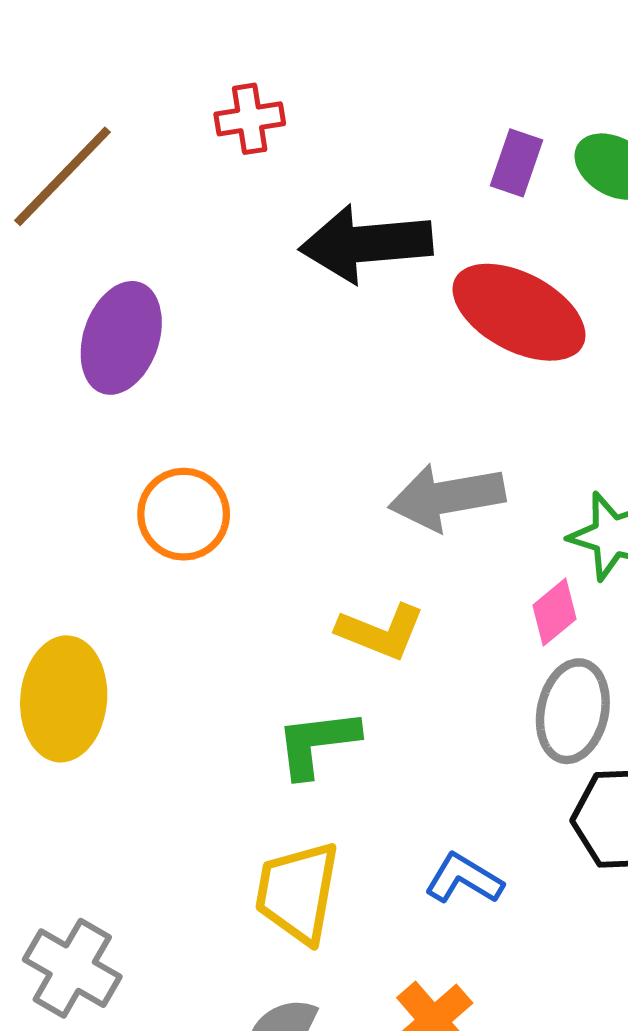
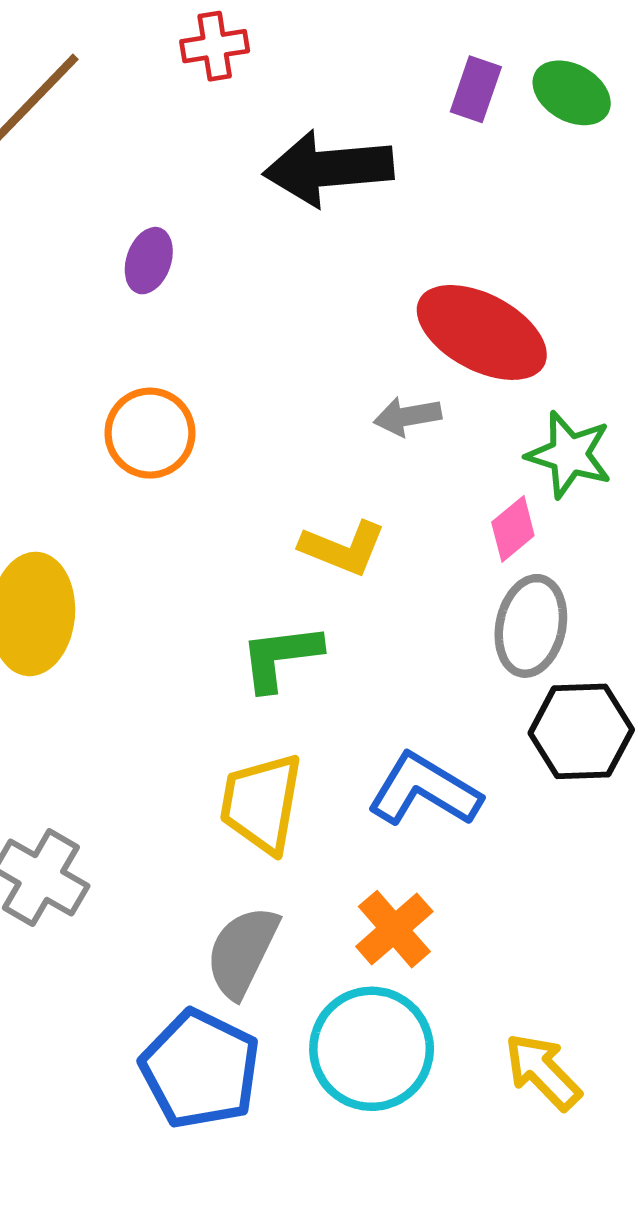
red ellipse: (519, 312) -> (482, 332), moved
purple ellipse: (121, 338) -> (149, 261), moved, size x0.6
gray arrow: (447, 497) -> (408, 416), size x0.6
blue L-shape: (464, 879) -> (424, 790), size x1.5

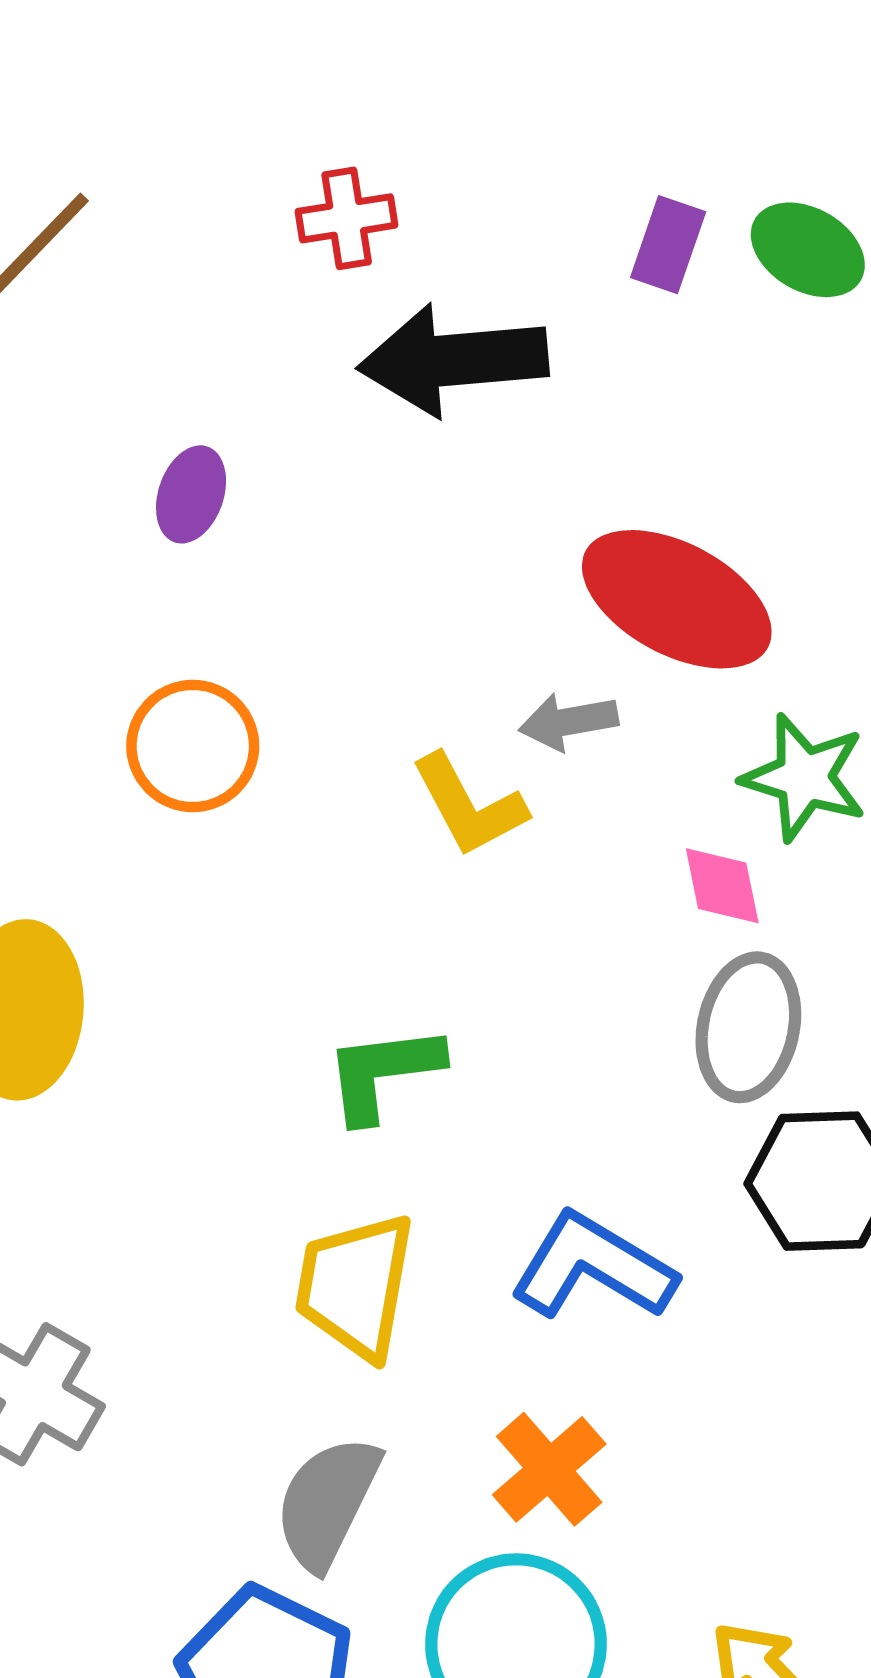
red cross: (215, 46) -> (347, 218), moved
pink diamond: (513, 529) -> (722, 886), turned -62
yellow L-shape: (343, 548) -> (469, 805), moved, turned 40

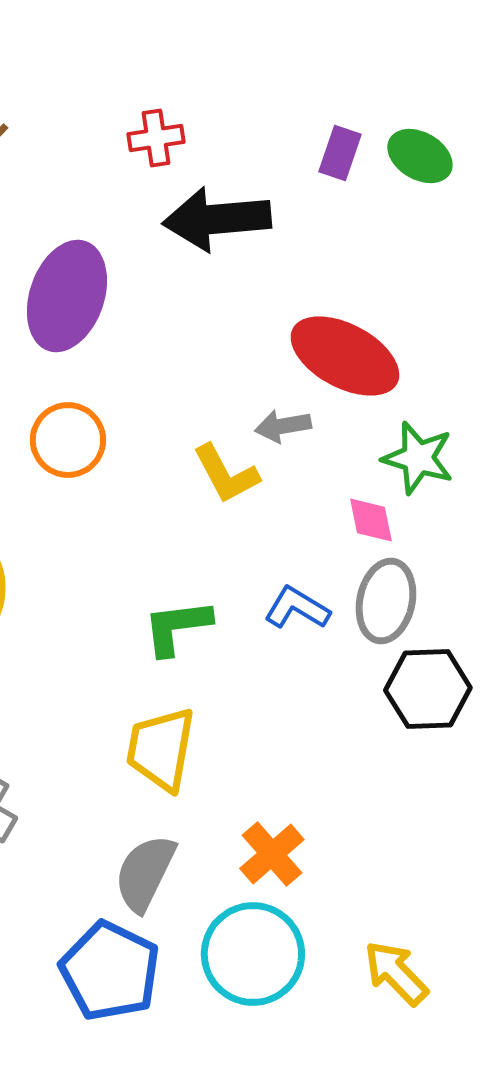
purple ellipse: (191, 494) -> (67, 296), size x2.0
blue L-shape: (593, 1267) -> (297, 608), moved, size x0.7

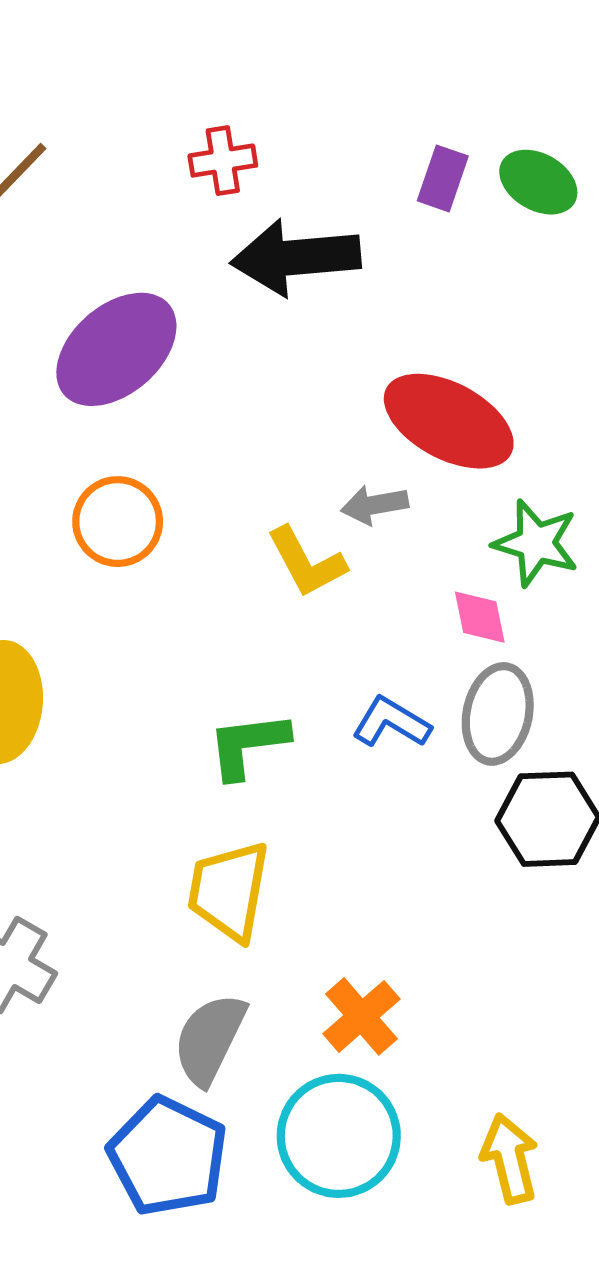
purple ellipse: (67, 296) -> (116, 349), turned 30
yellow arrow: (396, 973) -> (510, 1159), turned 30

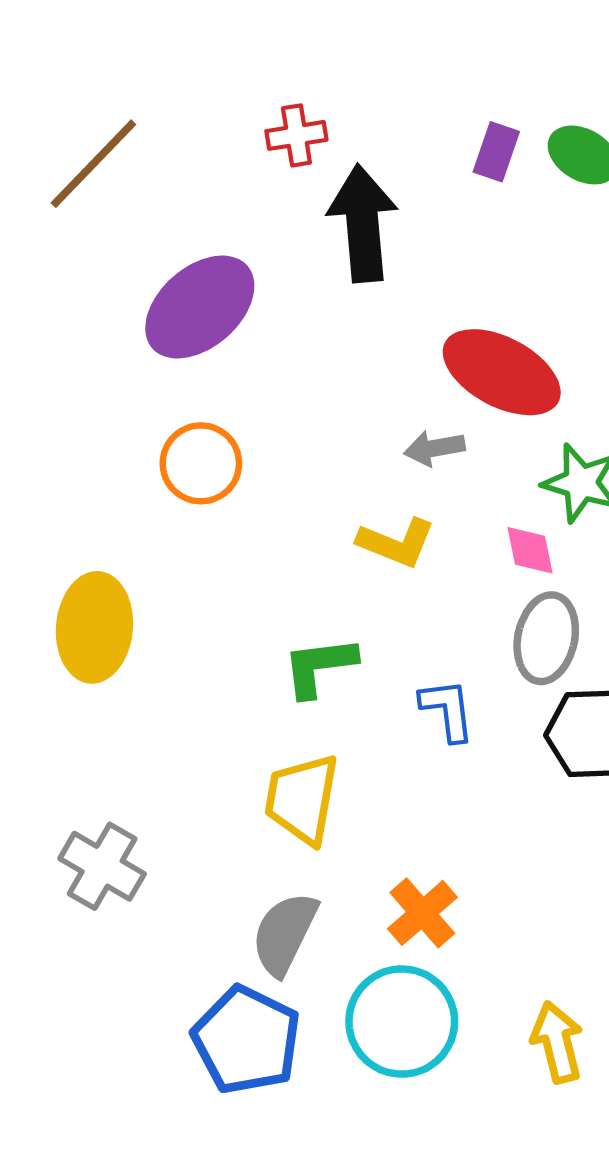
black arrow: (296, 257) -> (363, 223), turned 90
yellow L-shape: (306, 562) -> (396, 543), moved, turned -40
blue L-shape: (391, 722) -> (447, 710), moved, turned 52

